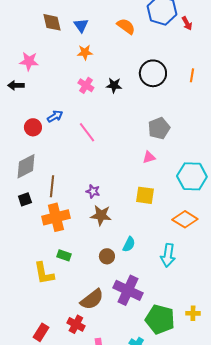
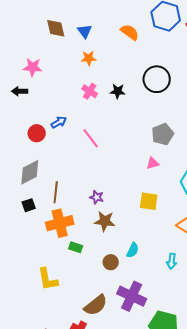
green rectangle: (64, 255) -> (76, 247), moved
cyan arrow: (168, 255) -> (172, 261), size x0.7

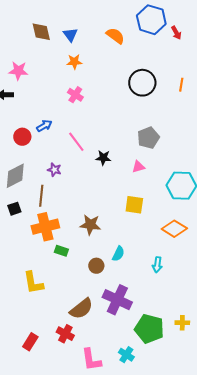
black star: (118, 91) -> (103, 158), moved
purple star: (97, 197) -> (54, 170), moved

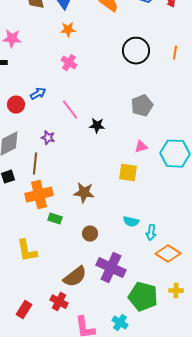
pink triangle: (138, 167) -> (141, 147), moved
orange diamond: (174, 229) -> (168, 254), moved
cyan semicircle: (118, 254) -> (131, 222), moved, turned 77

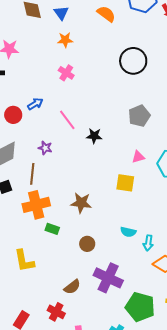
brown semicircle: (75, 277) -> (72, 287), size x0.7

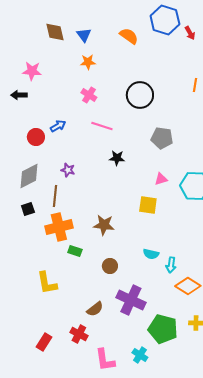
black circle: (133, 61) -> (140, 95), moved
gray pentagon: (139, 116) -> (162, 138), turned 30
pink line: (67, 120) -> (102, 126), moved, turned -35

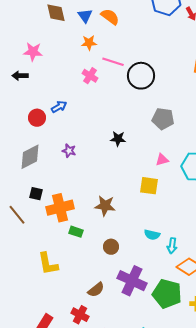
orange semicircle: (129, 36) -> (110, 17), moved
pink line: (102, 126) -> (113, 62), moved
brown line: (55, 196) -> (17, 215), moved, turned -45
black square: (28, 209) -> (36, 194), moved, turned 32
green pentagon: (163, 329) -> (167, 294), moved

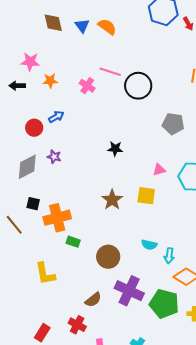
orange star: (89, 43) -> (50, 81), moved
gray pentagon: (163, 119) -> (173, 124), moved
purple star: (69, 151) -> (54, 157), moved
brown star: (105, 206) -> (112, 200), moved, turned 30
brown circle: (111, 247) -> (108, 257), size x1.5

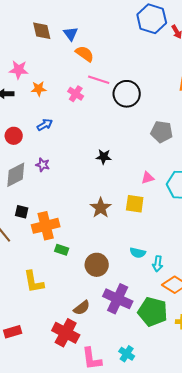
orange semicircle: (107, 27) -> (85, 54), moved
red circle: (34, 128) -> (14, 136), moved
red cross: (77, 325) -> (66, 333), size x1.5
red rectangle: (42, 333) -> (13, 332), moved, turned 42

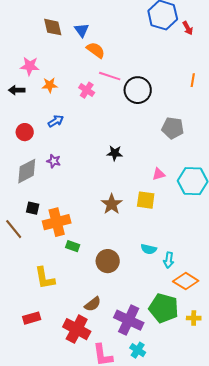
purple cross: (118, 299) -> (129, 320), moved
red rectangle: (13, 332) -> (32, 318), moved

